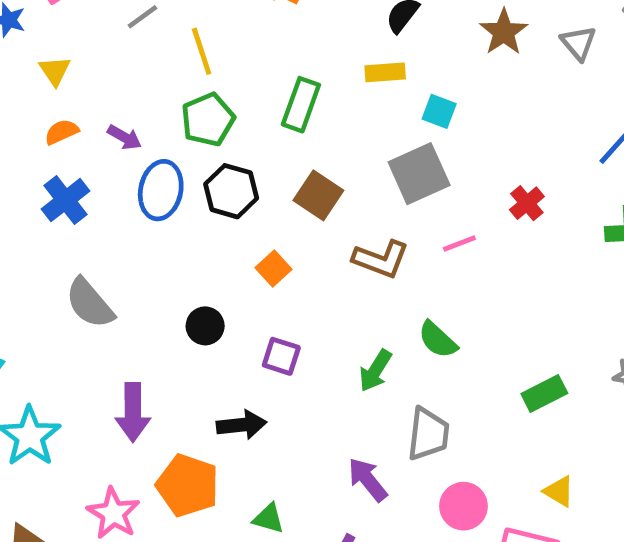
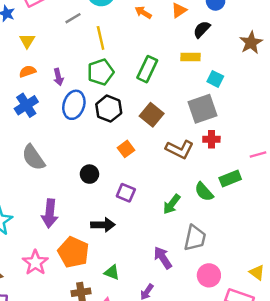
purple arrow: (124, 137) -> (58, 77), turned 42
red cross: (527, 203) -> (211, 139), moved, turned 35
pink line: (459, 244) -> (258, 154), moved
green rectangle: (544, 393) -> (230, 179), moved

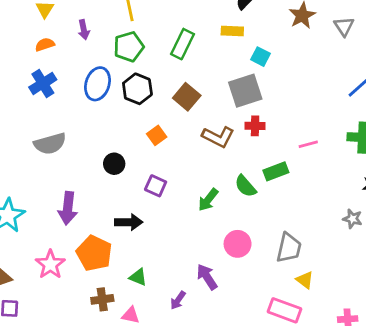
purple arrow: (58, 77) -> (84, 30), moved
gray semicircle: (33, 157) -> (50, 144), turned -72
gray trapezoid: (195, 238) -> (289, 248), moved
purple arrow: (163, 258) -> (207, 277), moved
pink circle: (209, 275) -> (238, 244), moved

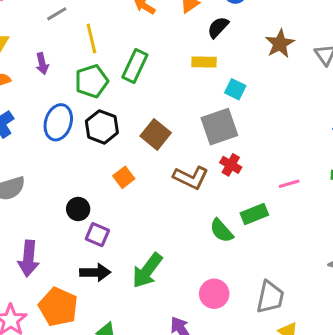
green rectangle: (182, 44) -> (135, 66), moved
red cross: (255, 126) -> (231, 165), turned 30
purple square: (156, 186) -> (97, 235), moved
green arrow: (208, 200) -> (147, 271), moved, size x1.4

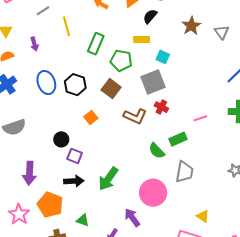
green pentagon: (92, 81) -> (121, 60), moved, turned 30
blue ellipse: (58, 122) -> (46, 82), turned -35
pink circle: (214, 294) -> (153, 193), size x1.4
gray trapezoid: (270, 297) -> (184, 172), moved

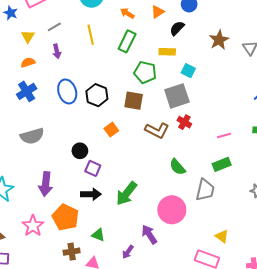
gray line: (43, 11) -> (54, 27), moved
green rectangle: (96, 44) -> (127, 41), moved
brown square: (111, 89) -> (134, 101), turned -30
green rectangle: (178, 139) -> (222, 164), moved

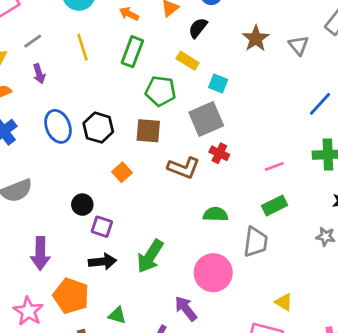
yellow rectangle: (167, 52) -> (188, 61), turned 35
green semicircle: (177, 167) -> (215, 214), turned 138

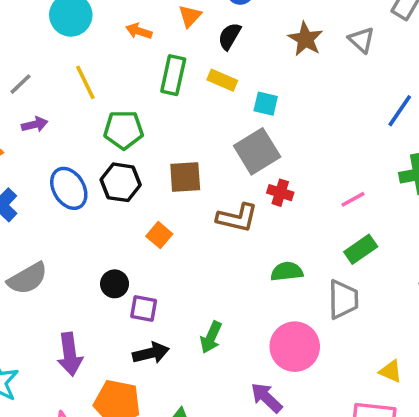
green rectangle: (132, 52) -> (173, 75), moved
purple arrow: (39, 74) -> (35, 124), turned -78
green pentagon: (161, 91) -> (124, 130), moved
green arrow: (150, 256) -> (211, 337), size x0.7

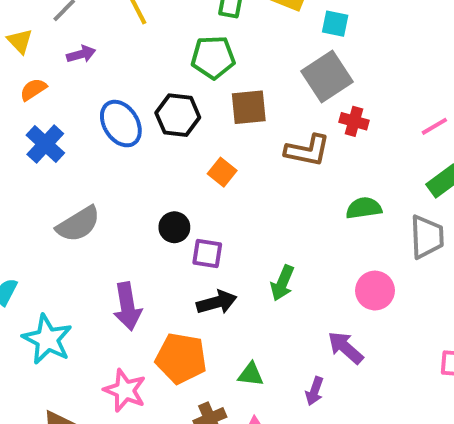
green pentagon: (124, 130) -> (213, 57), moved
pink circle: (295, 347) -> (375, 291), size x0.7

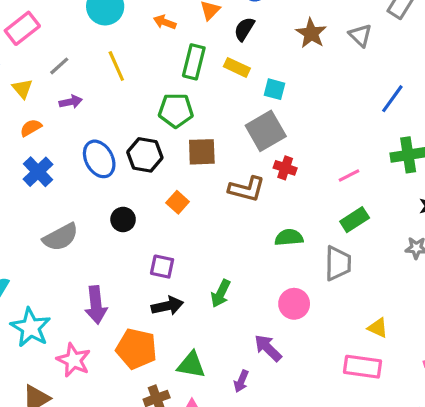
black circle: (174, 227) -> (123, 219), moved
green triangle: (251, 374) -> (191, 365), size x1.4
pink star: (125, 390) -> (74, 360), moved

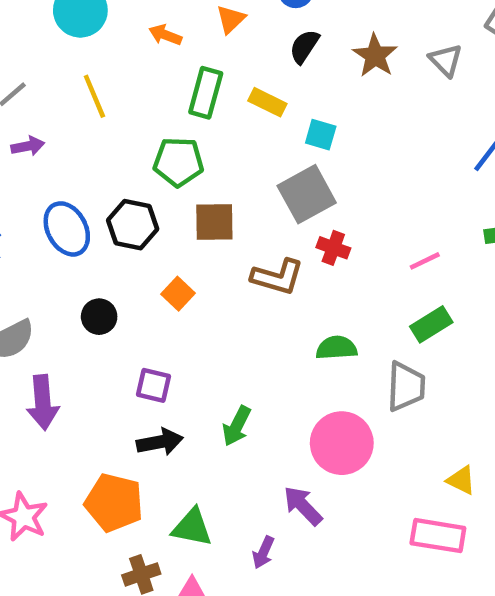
black semicircle: (244, 29) -> (304, 46), moved
pink circle: (294, 304) -> (342, 443), size x1.4
purple arrow: (96, 305) -> (43, 402), moved

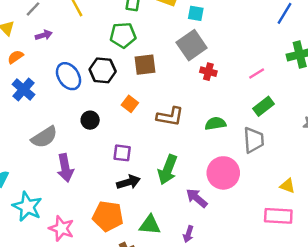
brown L-shape: (277, 277) -> (170, 116), moved
green arrow: (237, 426) -> (168, 170), size x1.4
purple arrow: (303, 506) -> (197, 198), moved

